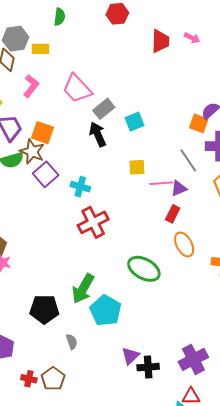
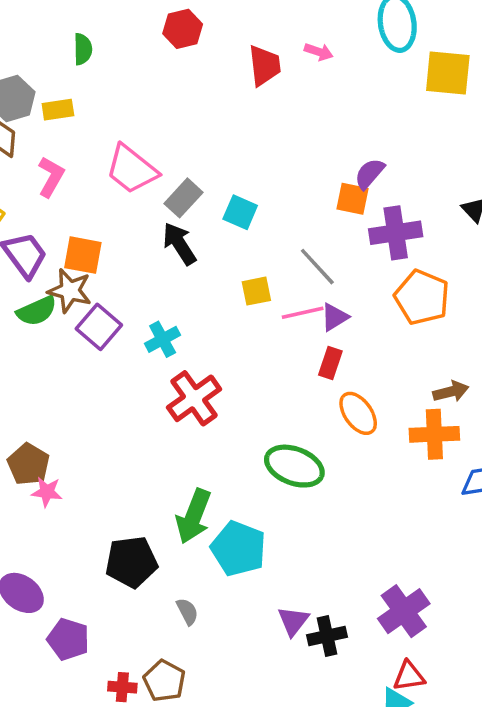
cyan square: (135, 122) -> (240, 212), turned -36
gray line: (188, 160) -> (317, 267), moved
cyan cross: (80, 187) -> (163, 339), turned -36

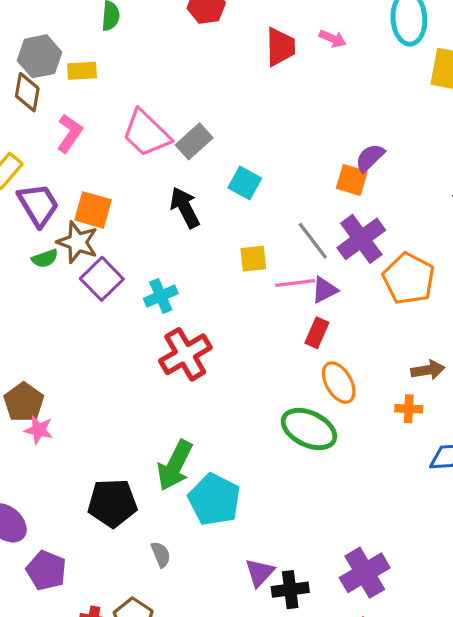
gray rectangle: (183, 198) -> (194, 141), moved
purple cross: (396, 233) -> (361, 239), moved, turned -33
green semicircle: (37, 311) -> (45, 258), size x0.7
orange cross: (434, 434) -> (409, 409), size x0.6
green ellipse: (294, 466) -> (309, 429), moved

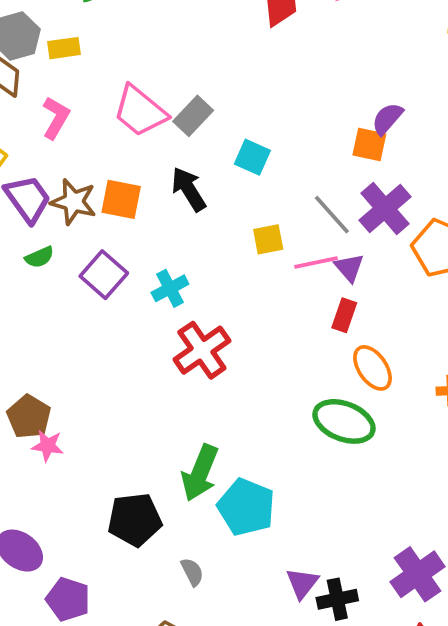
orange square: (93, 210) -> (121, 199), moved
brown star: (78, 242) -> (73, 202), moved
purple triangle: (325, 290) -> (349, 268), turned -40

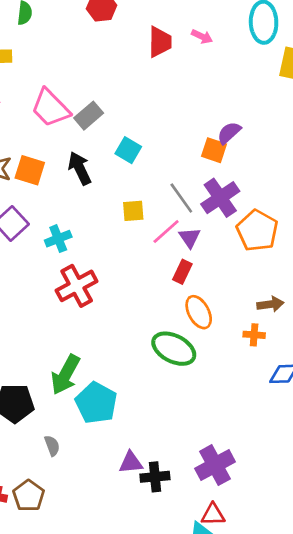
pink line: (316, 262) -> (166, 231), turned -36
purple triangle: (302, 583) -> (131, 462), turned 40

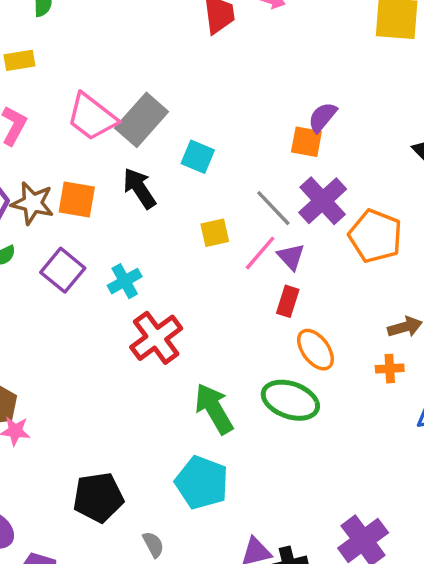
gray rectangle: (89, 116) -> (142, 120), size x1.4
green arrow: (65, 375) -> (214, 409), moved, turned 129

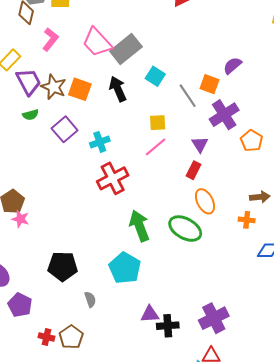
orange square: (306, 142) -> (210, 84), moved
gray line: (273, 208) -> (188, 96), moved
orange pentagon: (375, 236) -> (252, 141), size x0.7
pink line: (260, 253) -> (156, 147), moved

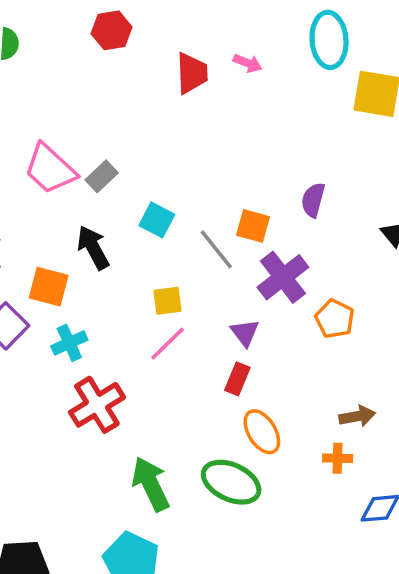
gray rectangle: (126, 49) -> (102, 176), size x0.6
purple semicircle: (232, 66) -> (313, 200), moved, turned -30
orange square: (80, 89) -> (49, 287), moved

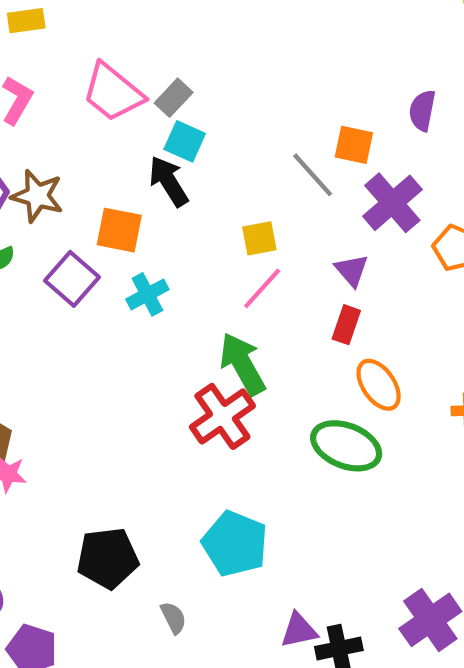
cyan square: (157, 220) -> (185, 141), moved
red cross: (97, 405) -> (222, 416), moved
green arrow: (151, 484) -> (242, 364), moved

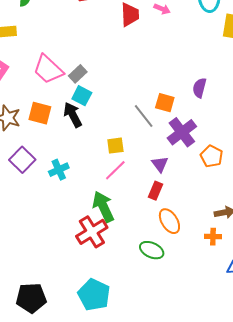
orange square: (119, 230) -> (40, 113), moved
green ellipse: (346, 446) -> (152, 250), size x0.7

